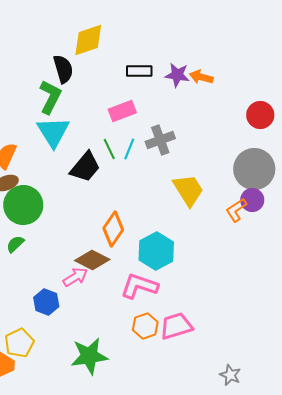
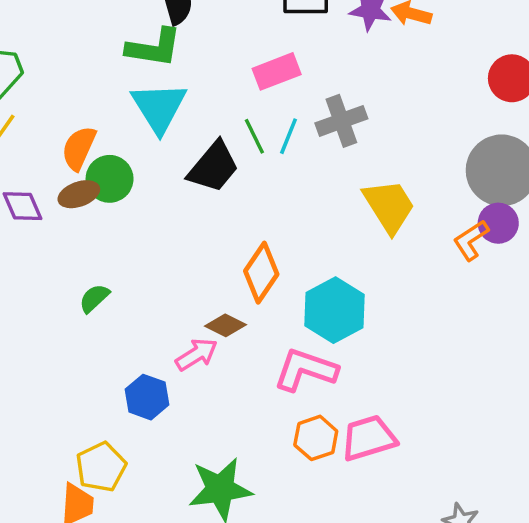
green L-shape: (50, 97) -> (154, 48), turned 72
green circle: (23, 205) -> (110, 179), moved, size x0.7
brown diamond: (92, 260) -> (225, 325), size x0.7

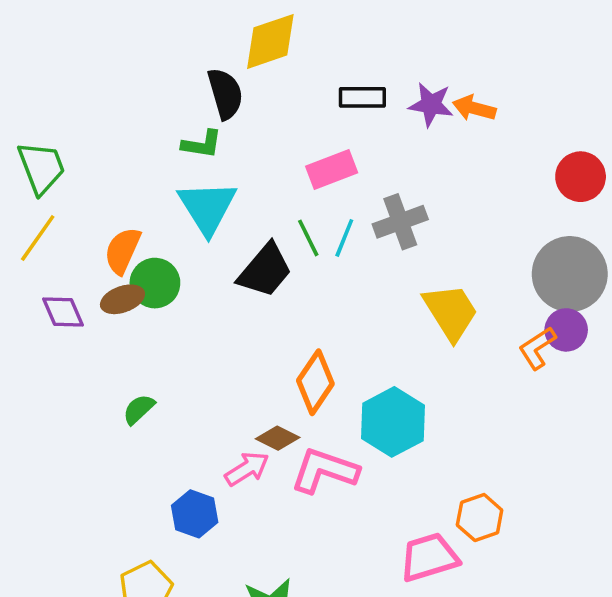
green L-shape: (154, 48) -> (202, 144), size x0.7
pink L-shape: (306, 370) -> (324, 471), moved
orange hexagon: (316, 438) -> (480, 517), moved

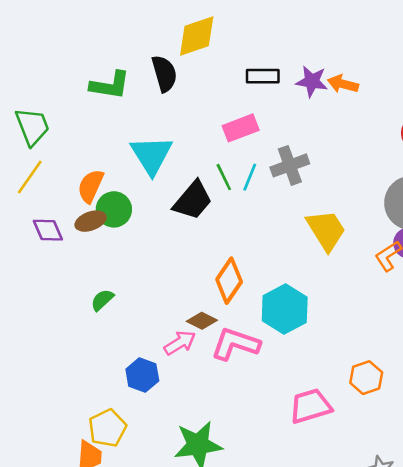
green L-shape: (202, 144) -> (110, 85), moved, size x1.4
orange hexagon: (480, 517) -> (366, 378), moved

